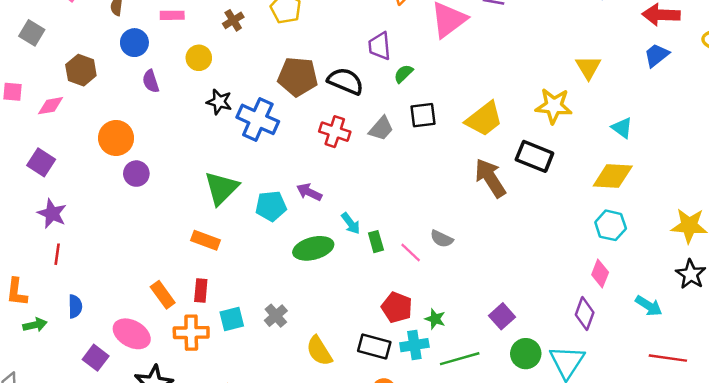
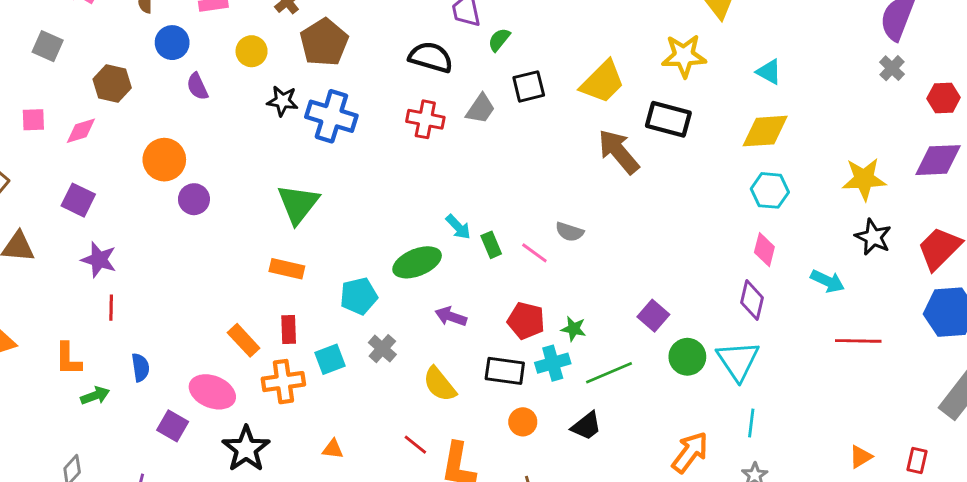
brown pentagon: (298, 77) -> (324, 42), moved, turned -30
purple arrow: (309, 192) -> (451, 316), moved
cyan pentagon: (271, 206) -> (359, 296), moved

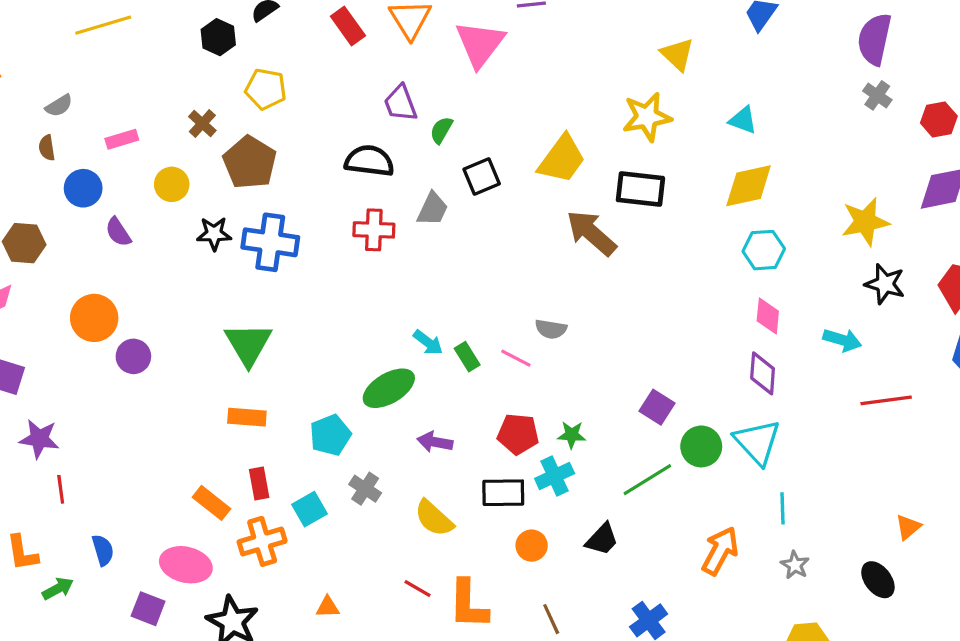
green line: (609, 373) -> (647, 480), moved

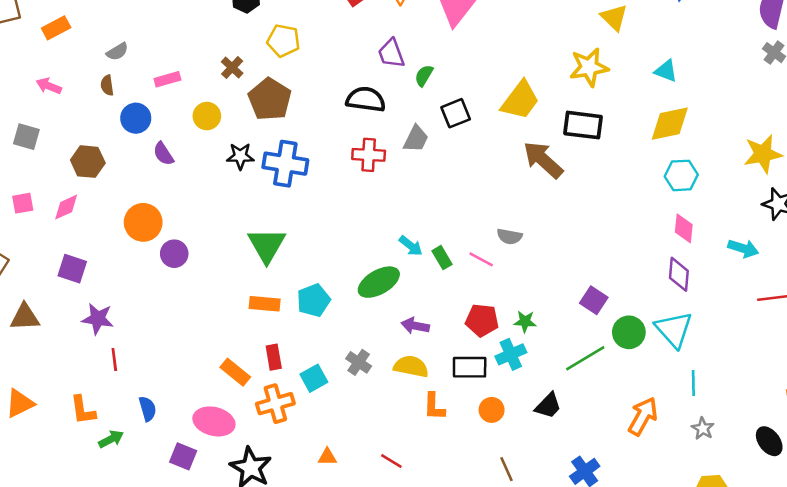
cyan pentagon: (330, 435) -> (314, 300), moved
yellow semicircle: (434, 518) -> (411, 366), moved, turned 148
red line: (417, 588) -> (391, 461), moved
orange L-shape: (468, 604) -> (434, 406), moved, size x0.7

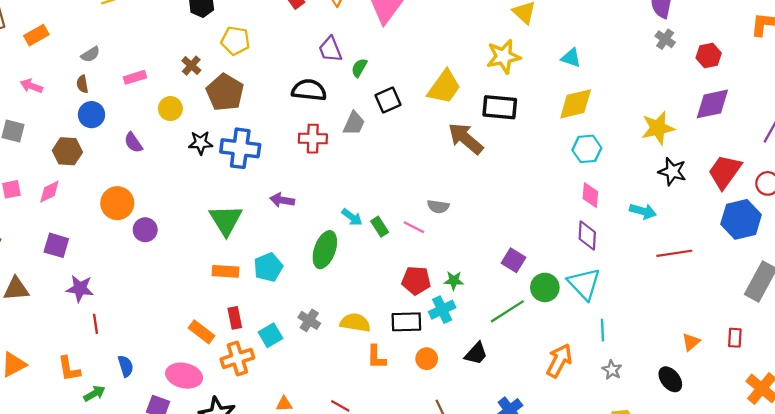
blue circle: (136, 118) -> (91, 115), moved
green ellipse: (379, 282) -> (325, 250), turned -39
purple arrow: (415, 326) -> (282, 200), moved

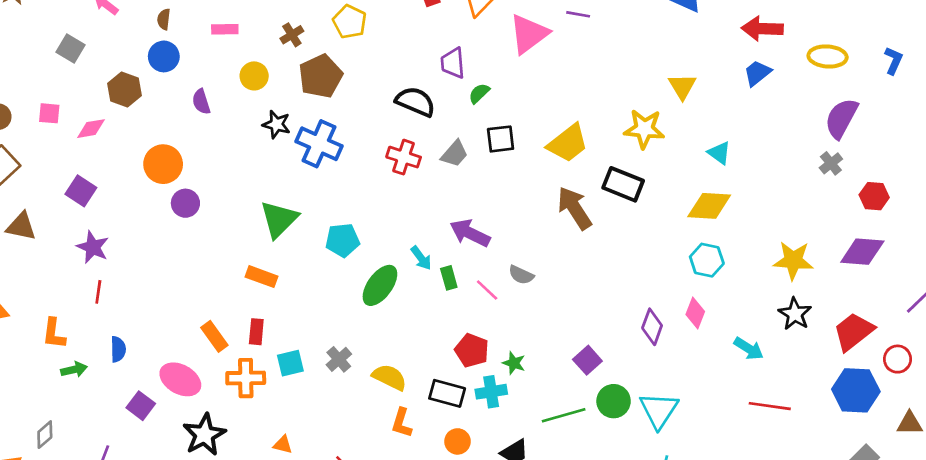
purple arrow: (282, 200) -> (470, 233), moved, size x1.4
purple diamond: (587, 236) -> (652, 327), moved
cyan pentagon: (268, 267) -> (342, 240), moved

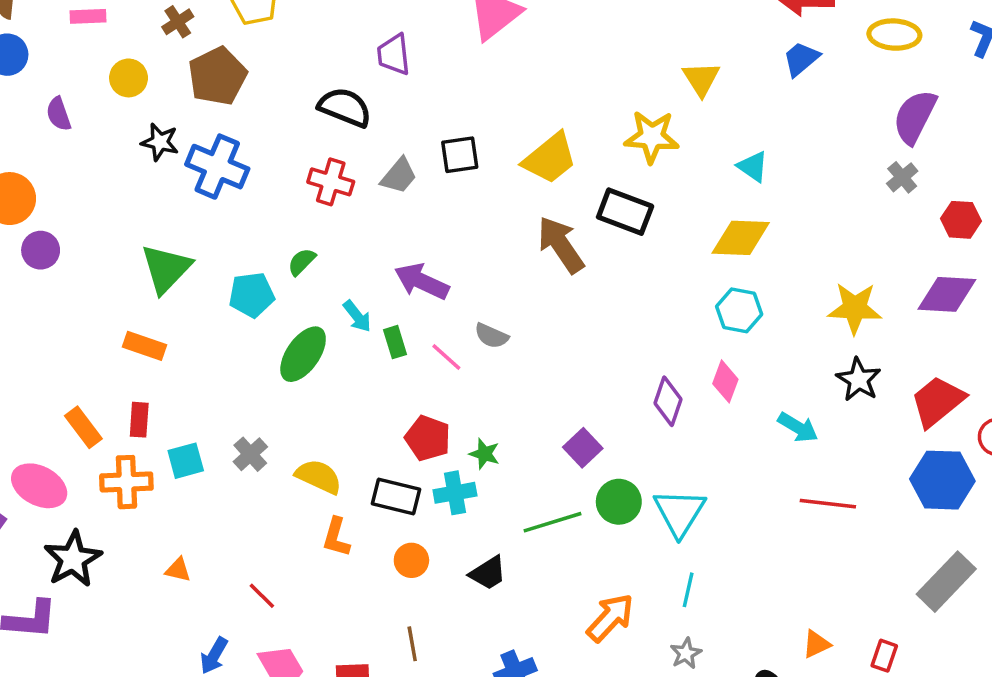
green semicircle: (479, 93) -> (302, 262), moved

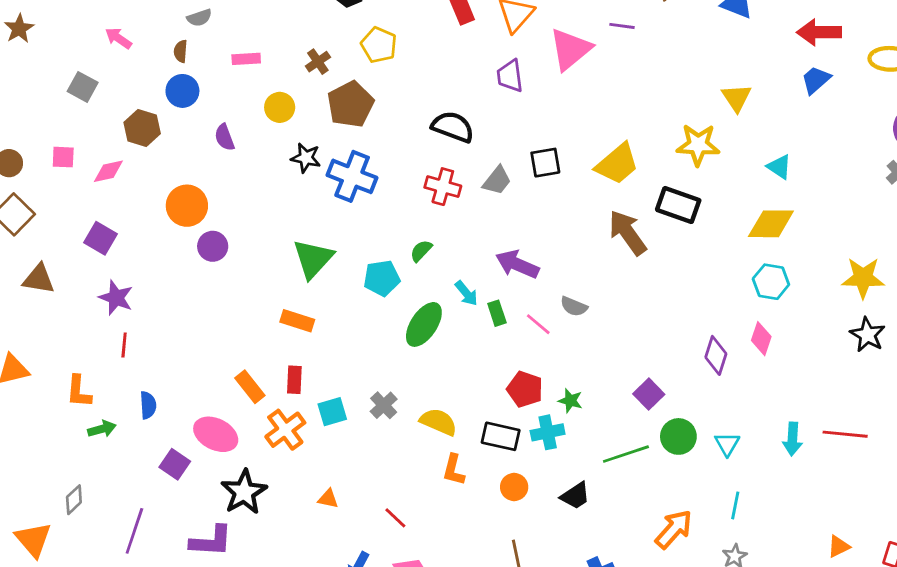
purple trapezoid: (394, 55) -> (510, 76), moved
cyan arrow: (798, 427) -> (793, 439), moved, turned 64
orange cross: (126, 482) -> (285, 430), turned -33
cyan triangle: (680, 513) -> (727, 444), size x0.6

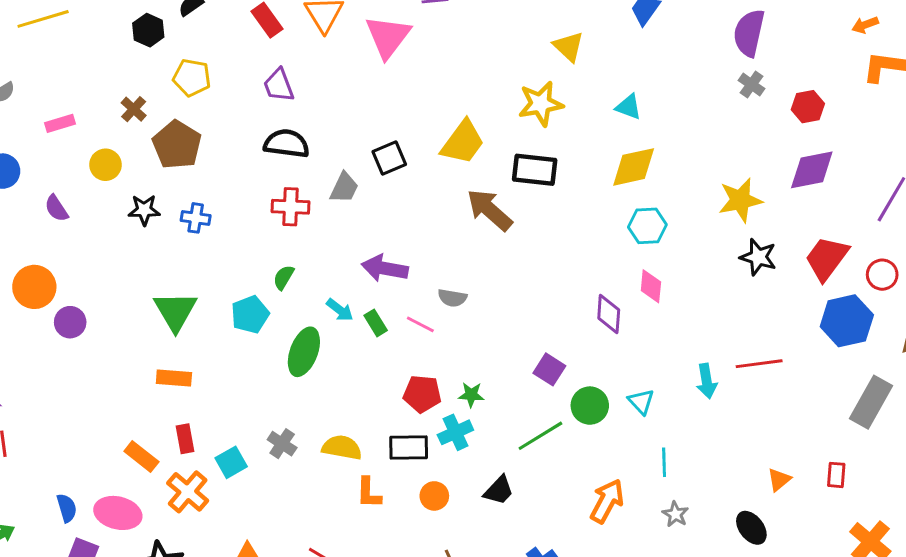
purple trapezoid: (510, 76) -> (279, 85), moved
blue cross: (352, 176) -> (196, 218), size x0.6
blue semicircle: (148, 405) -> (67, 508), moved

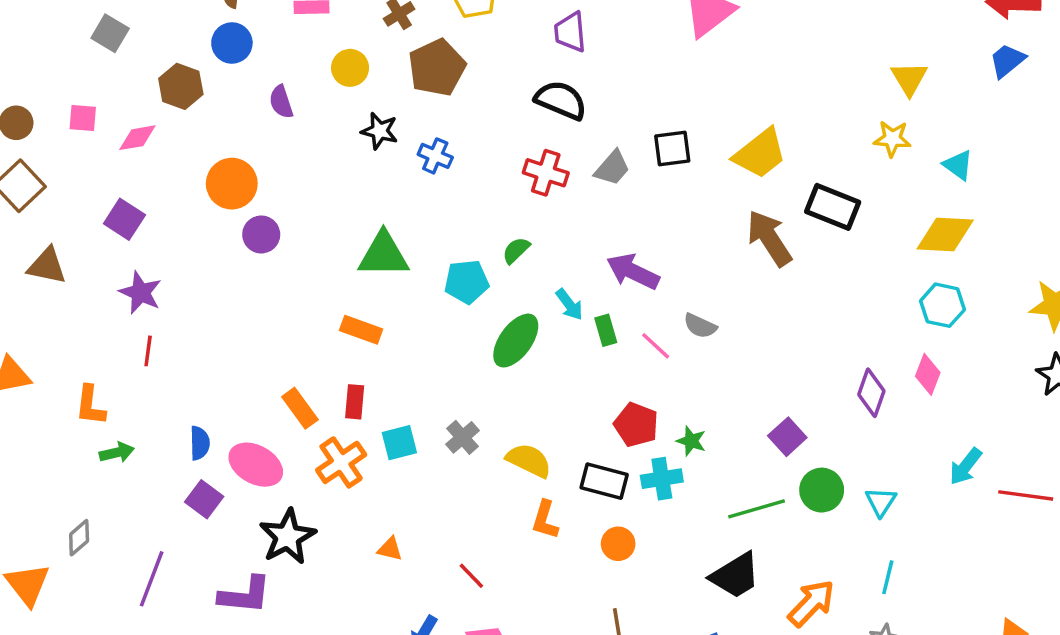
yellow star: (541, 104) -> (892, 139), moved, size x0.7
green triangle: (175, 311) -> (383, 255), turned 45
cyan arrow: (707, 381) -> (965, 466), moved, turned 32
black trapezoid: (499, 490) -> (735, 575), moved, size x1.4

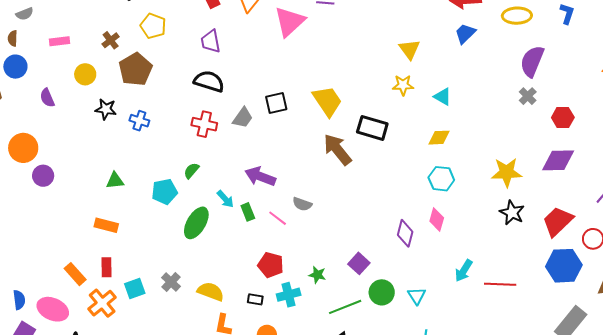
yellow trapezoid: (760, 154) -> (327, 101), turned -80
yellow diamond: (945, 234) -> (439, 138), size x0.7
green triangle: (383, 255) -> (115, 181), size x0.6
green star: (691, 441) -> (317, 275), moved
black rectangle: (604, 481) -> (255, 299), size x0.6

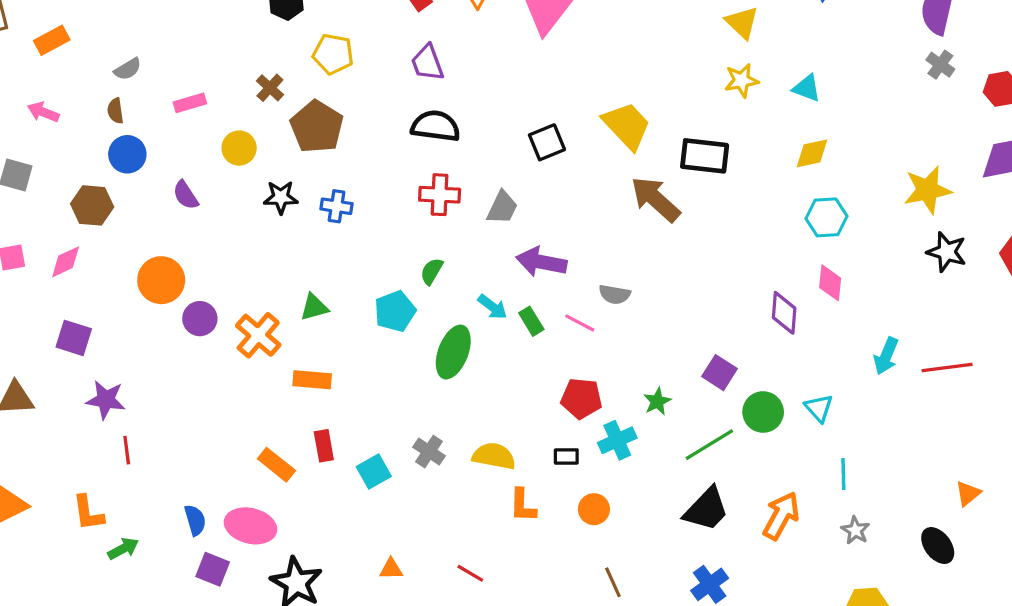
gray trapezoid: (243, 118) -> (502, 208), moved
green star: (317, 275) -> (657, 401), turned -30
orange cross: (102, 303) -> (258, 335), moved

